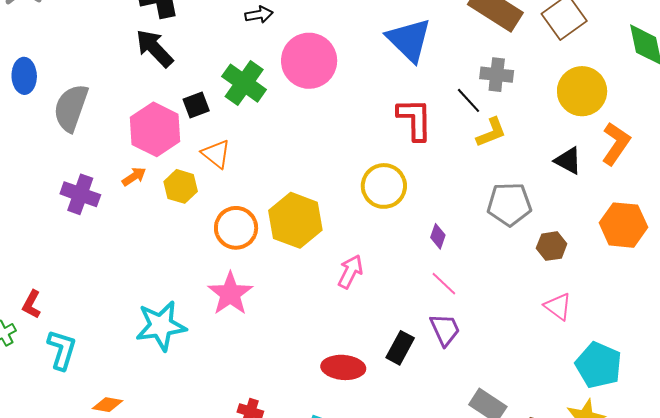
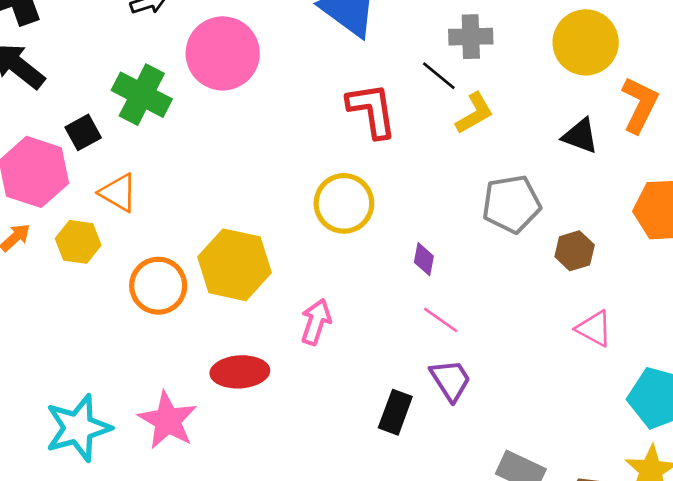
pink star: (230, 294) -> (168, 420), moved
red ellipse: (343, 367) -> (240, 372), moved

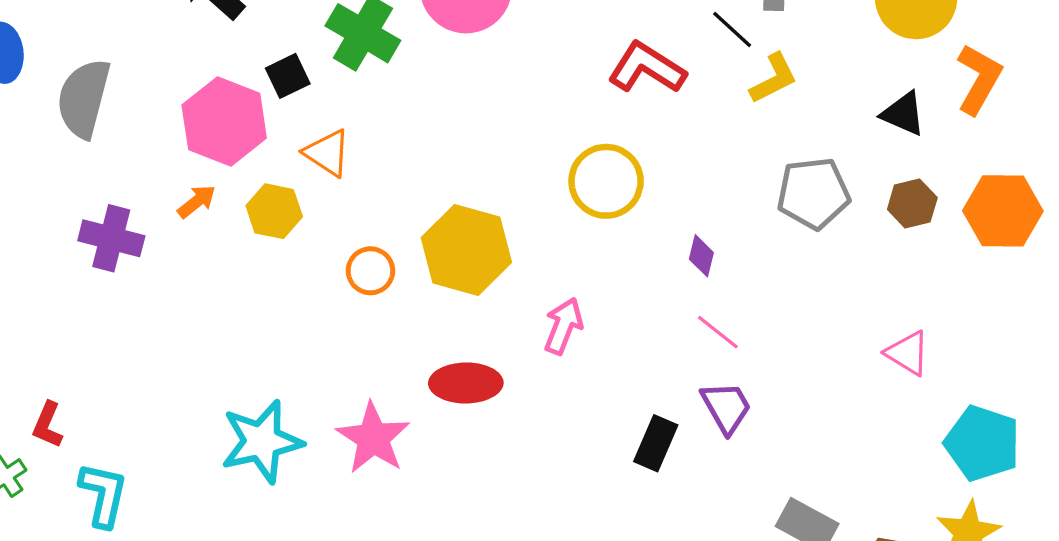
red L-shape: (372, 110) -> (647, 68), turned -52
brown hexagon: (575, 251) -> (912, 203), moved
orange circle: (158, 286) -> (370, 271), size x0.7

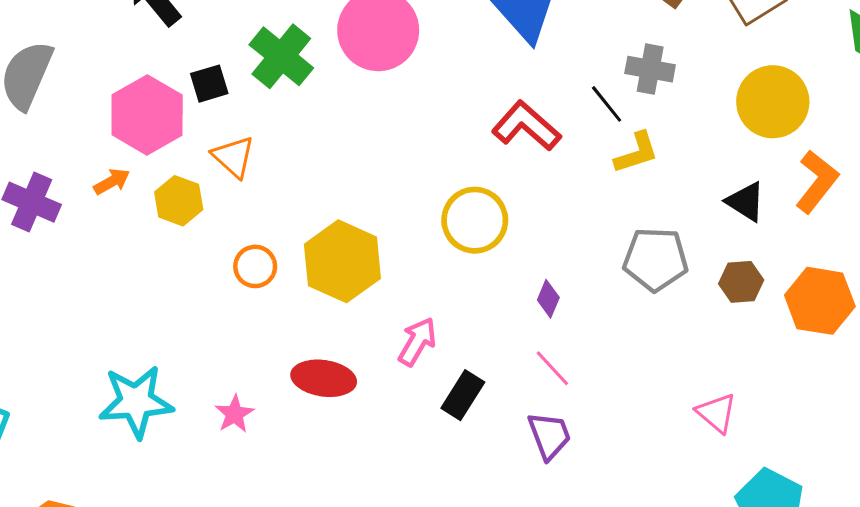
pink star: (373, 438) -> (234, 414), size x0.6
black rectangle: (656, 443) -> (463, 395), moved

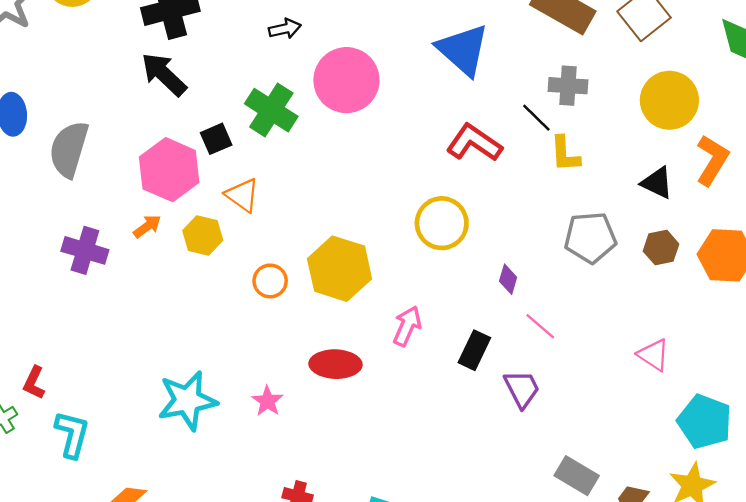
yellow L-shape: (636, 153) -> (565, 154), turned 111
pink line: (552, 368) -> (540, 326), moved
black rectangle: (463, 395) -> (474, 350), moved

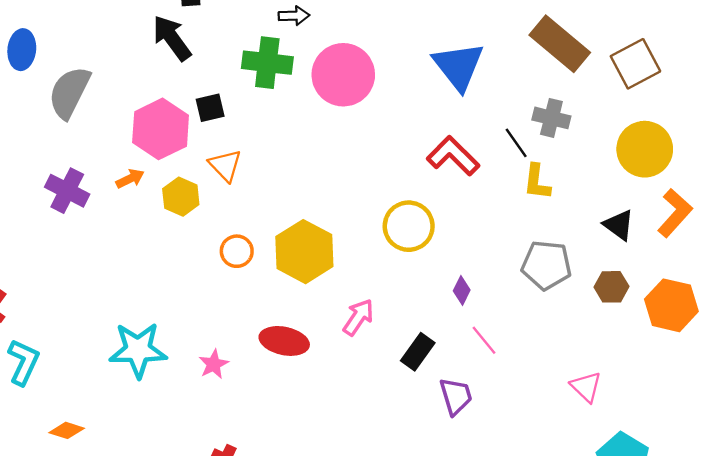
green cross: (271, 110) -> (267, 63), moved, turned -36

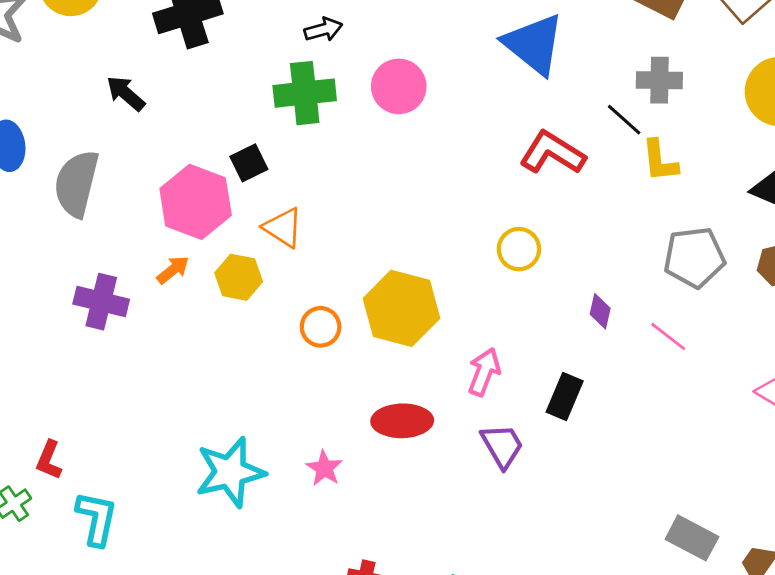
black arrow: (172, 38) -> (126, 93), moved, size x0.7
pink circle: (343, 75) -> (399, 86), size x0.7
yellow circle: (409, 226) -> (519, 249), size x0.7
pink line: (484, 340) -> (668, 337), moved
purple trapezoid: (456, 396) -> (502, 446), moved

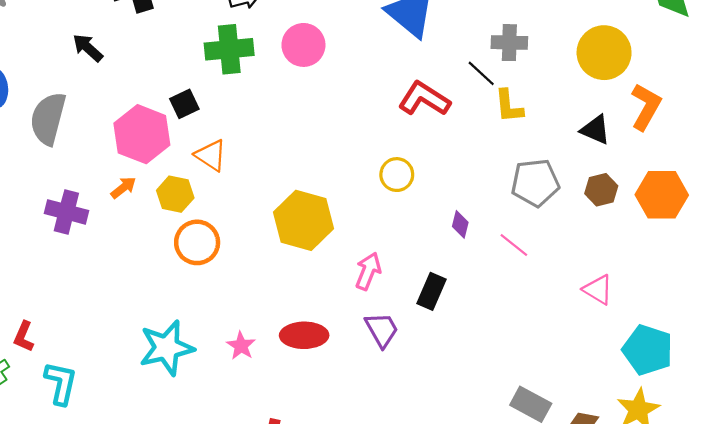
orange circle: (321, 327) -> (197, 242), moved, size x1.4
red ellipse: (402, 421) -> (304, 335), moved

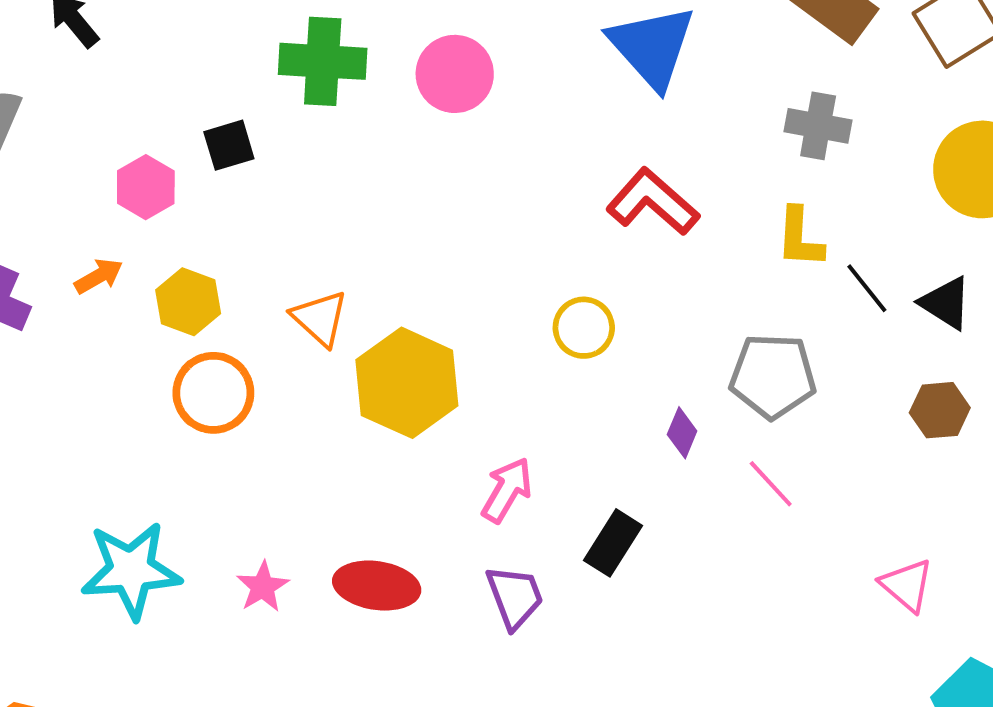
black line: (481, 73) -> (867, 288), moved
pink hexagon: (142, 134) -> (146, 187), size x0.6
orange triangle: (211, 155) -> (320, 318), moved
gray pentagon: (535, 183) -> (773, 376), moved

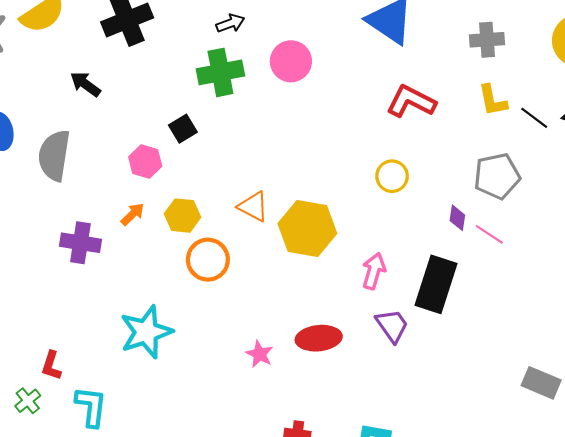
pink line: (771, 484) -> (489, 234), moved
black rectangle: (613, 543) -> (436, 284), size x1.6
cyan star: (131, 570) -> (146, 332), moved

